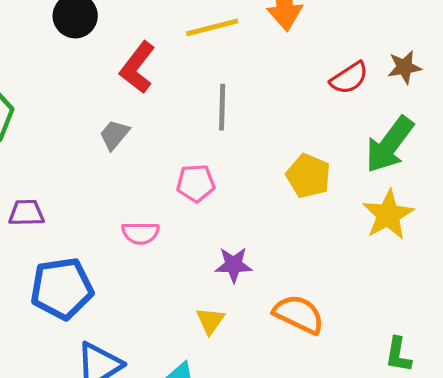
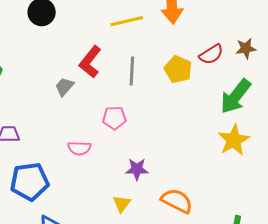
red L-shape: (137, 67) -> (90, 62), moved
yellow pentagon: (308, 176) -> (178, 69), moved

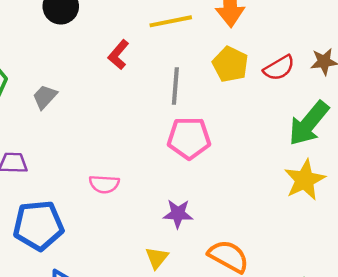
red L-shape: (90, 62) -> (118, 55), moved, size x0.7
yellow pentagon: (178, 69) -> (230, 64), moved
gray trapezoid: (64, 87) -> (45, 97), moved
pink pentagon: (114, 118) -> (189, 138), moved, size x1.4

